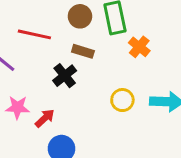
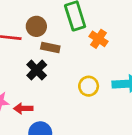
brown circle: (80, 16) -> (36, 26), moved
red arrow: (45, 118) -> (23, 108), turned -132

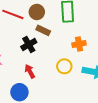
orange cross: (98, 39) -> (79, 44), moved, turned 32
red arrow: (23, 108) -> (30, 71), moved, turned 48

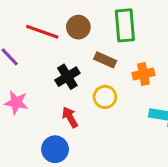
brown rectangle: (43, 30) -> (105, 60), moved
yellow circle: (64, 66) -> (105, 97), moved

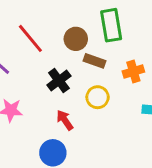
brown circle: (78, 27) -> (76, 39), moved
red line: (42, 32) -> (30, 38), turned 36

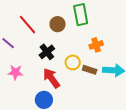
brown rectangle: (95, 61) -> (90, 70), moved
red arrow: (65, 120) -> (51, 78), size x1.5

